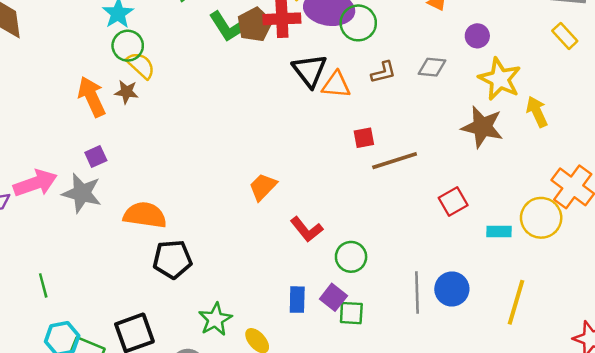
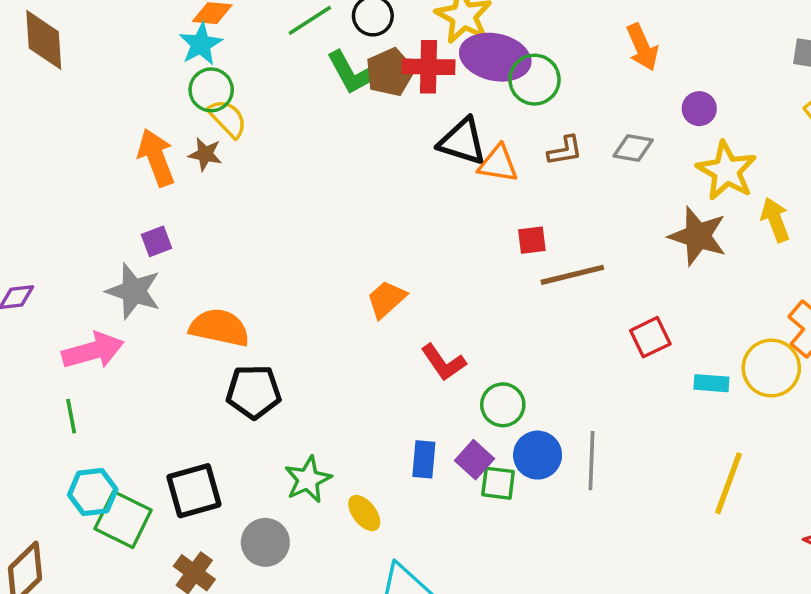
black triangle: (310, 71) -> (462, 141), turned -39
pink arrow: (35, 183) -> (93, 351), moved
blue circle: (452, 289) -> (538, 455), moved

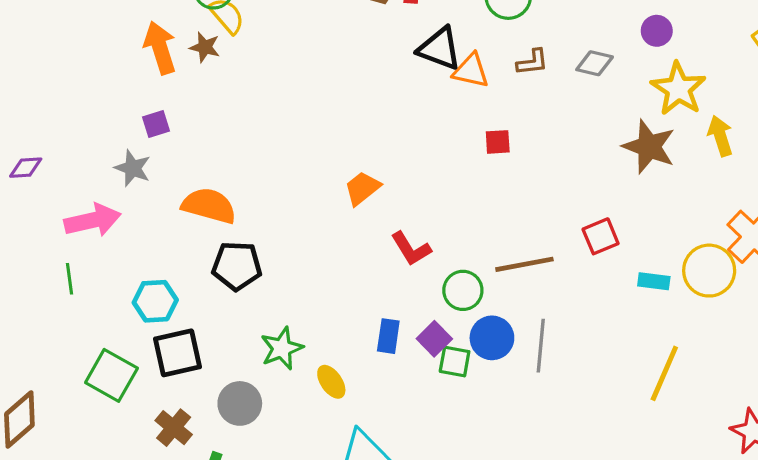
brown line: (572, 275) -> (524, 264), moved
gray star: (134, 291) -> (133, 168), size x0.7
cyan hexagon: (93, 492) -> (155, 301), moved

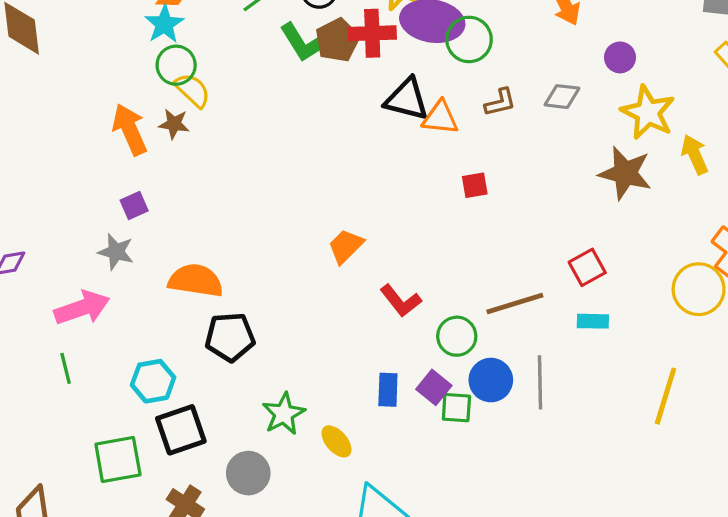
cyan rectangle: (654, 281) -> (593, 321), moved
green square: (111, 375) -> (118, 459), turned -33

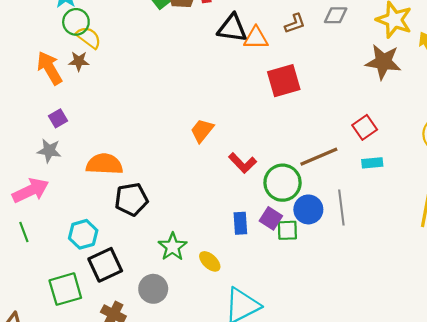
red square: (475, 185) -> (284, 81), size x1.8
green circle: (457, 336) -> (283, 183), size x1.4

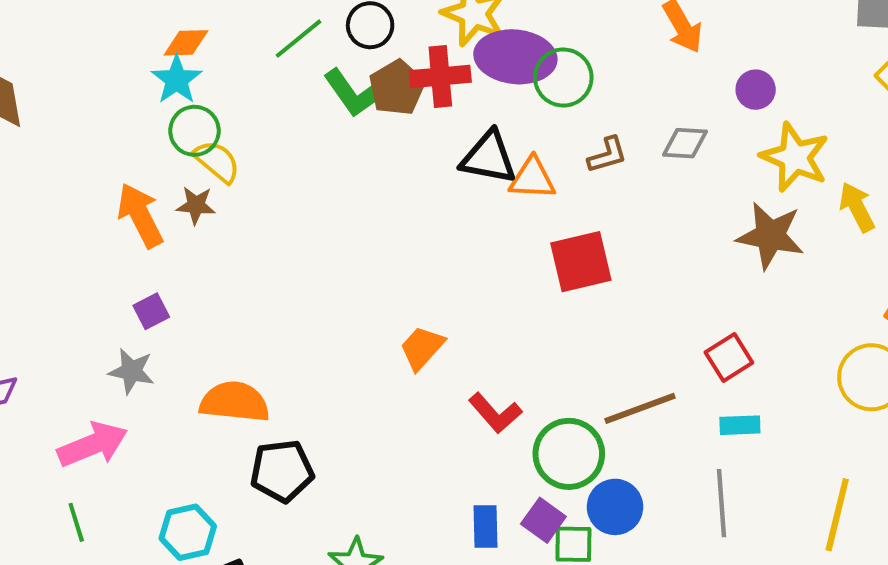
gray line: (341, 207) -> (722, 503), moved

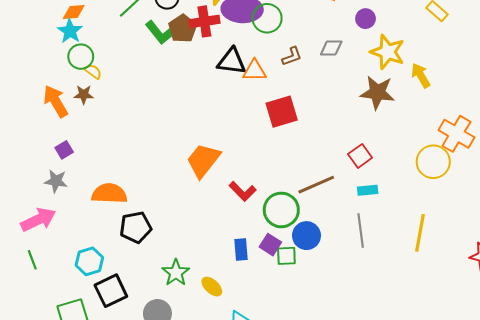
yellow semicircle: (217, 161) -> (93, 72), size x0.7
orange trapezoid: (422, 348) -> (203, 160), size x1.5

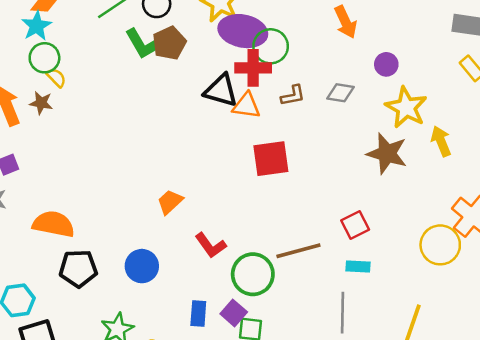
red cross: (204, 21) -> (253, 68), moved
orange trapezoid: (203, 160) -> (170, 202), size x0.6
blue circle: (306, 236) -> (142, 266), moved

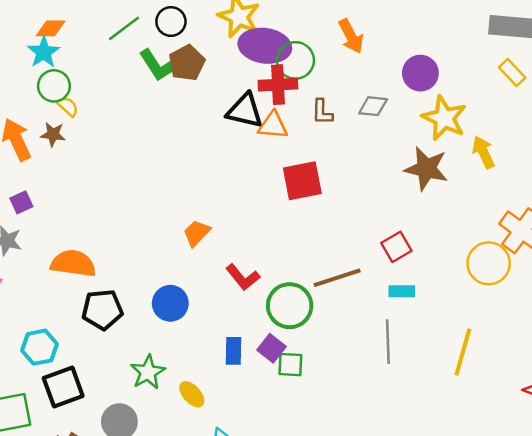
orange arrow: (346, 22) -> (351, 36), moved
purple circle: (386, 64) -> (420, 73), size x1.4
brown L-shape: (293, 96) -> (322, 112), turned 105

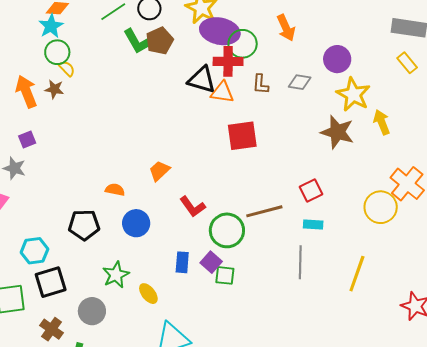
orange semicircle: (73, 263) -> (115, 190), moved, size x0.6

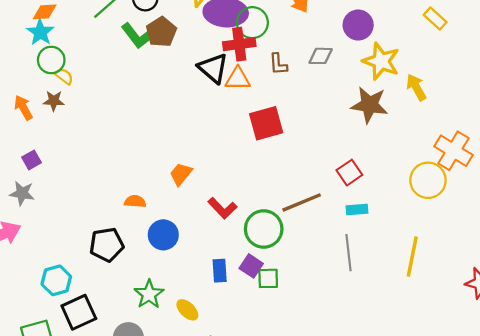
black triangle: (202, 80) -> (213, 68), turned 32
orange arrow: (26, 91) -> (23, 108), size x0.7

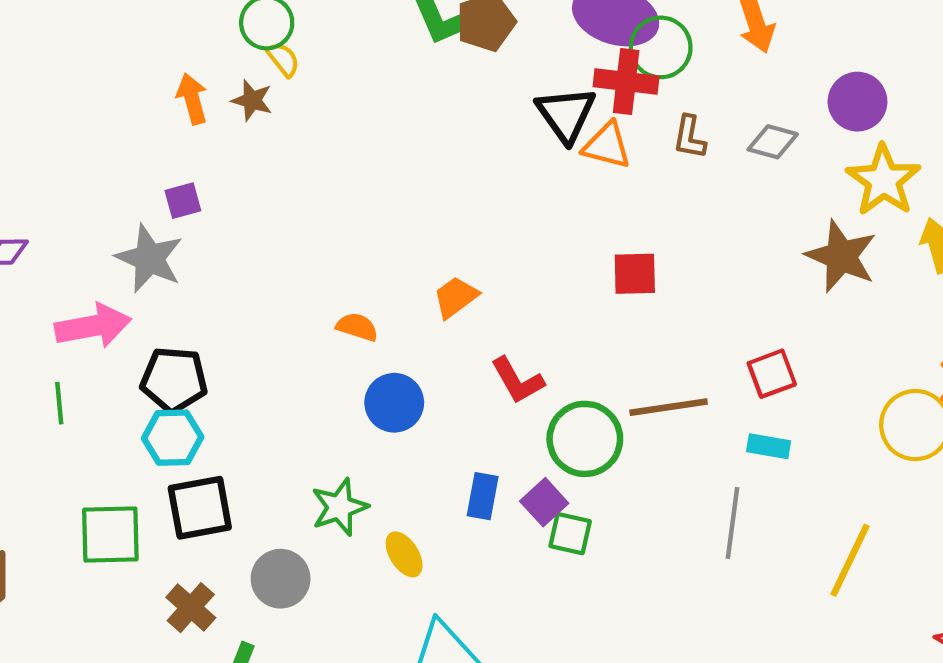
red square: (266, 123) -> (635, 274), moved, size x0.7
gray star: (22, 193) -> (149, 258), size x1.4
black pentagon: (107, 245) -> (174, 380), moved

